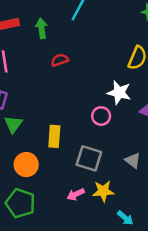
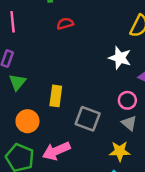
pink circle: (101, 116) -> (127, 100), moved
yellow star: (103, 191) -> (120, 151), moved
pink arrow: (76, 194) -> (56, 151), moved, size x1.6

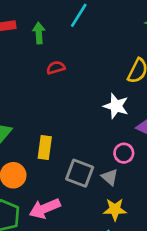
gray triangle: (129, 123) -> (110, 177), moved

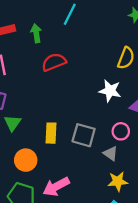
red semicircle: (56, 68) -> (54, 62), size x1.5
gray square: (80, 173) -> (84, 135), moved

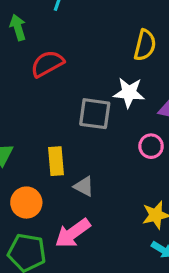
gray square: (84, 135) -> (95, 114), moved
gray triangle: (111, 154) -> (84, 186), moved

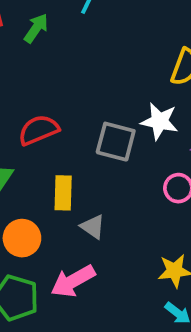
green arrow: (18, 27) -> (36, 28), turned 45
red semicircle: (47, 64) -> (39, 130), moved

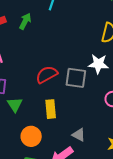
red semicircle: (39, 130) -> (47, 75), moved
gray triangle: (93, 227) -> (79, 135), moved

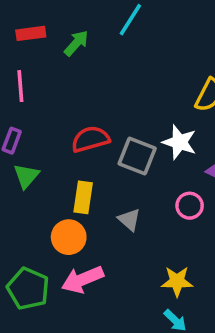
gray triangle: (79, 135) -> (129, 220), moved
orange circle: (31, 136) -> (69, 237), moved

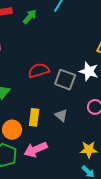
yellow rectangle: (83, 197) -> (34, 117), moved
orange circle: (69, 237) -> (12, 130), moved

